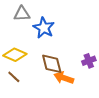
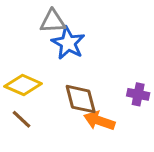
gray triangle: (22, 14) -> (53, 21), moved
purple cross: (89, 61) -> (138, 94), turned 32

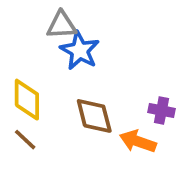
yellow diamond: (23, 85) -> (27, 100), turned 66
orange arrow: (99, 121) -> (138, 141), moved

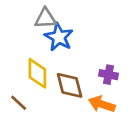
yellow diamond: (27, 100) -> (37, 73), moved
purple cross: (161, 110) -> (108, 75), moved

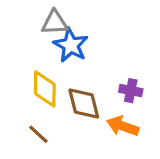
brown line: (19, 103) -> (38, 134), moved

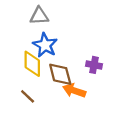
blue star: (71, 45) -> (45, 45), moved
orange arrow: (123, 126) -> (74, 91), moved

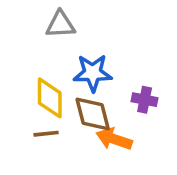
blue star: (45, 45) -> (93, 73), moved, turned -30
brown line: (28, 96) -> (46, 134), moved, turned -49

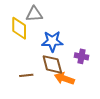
yellow diamond: (50, 98) -> (19, 28), moved

